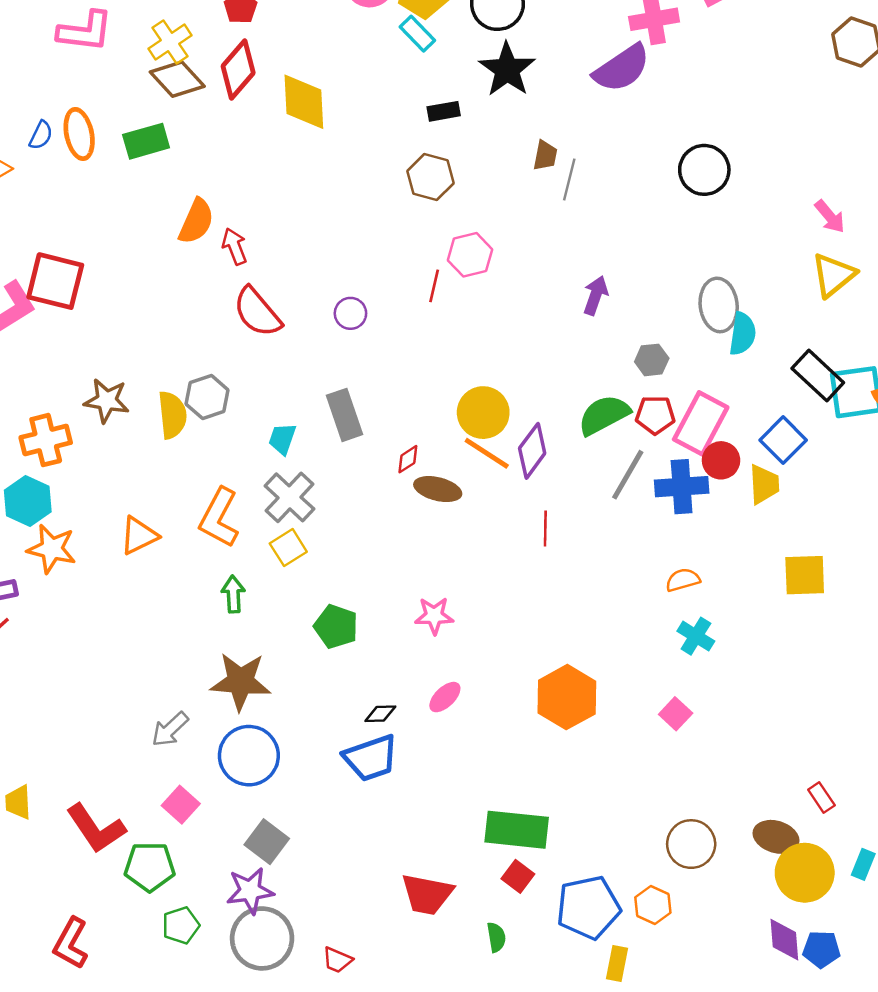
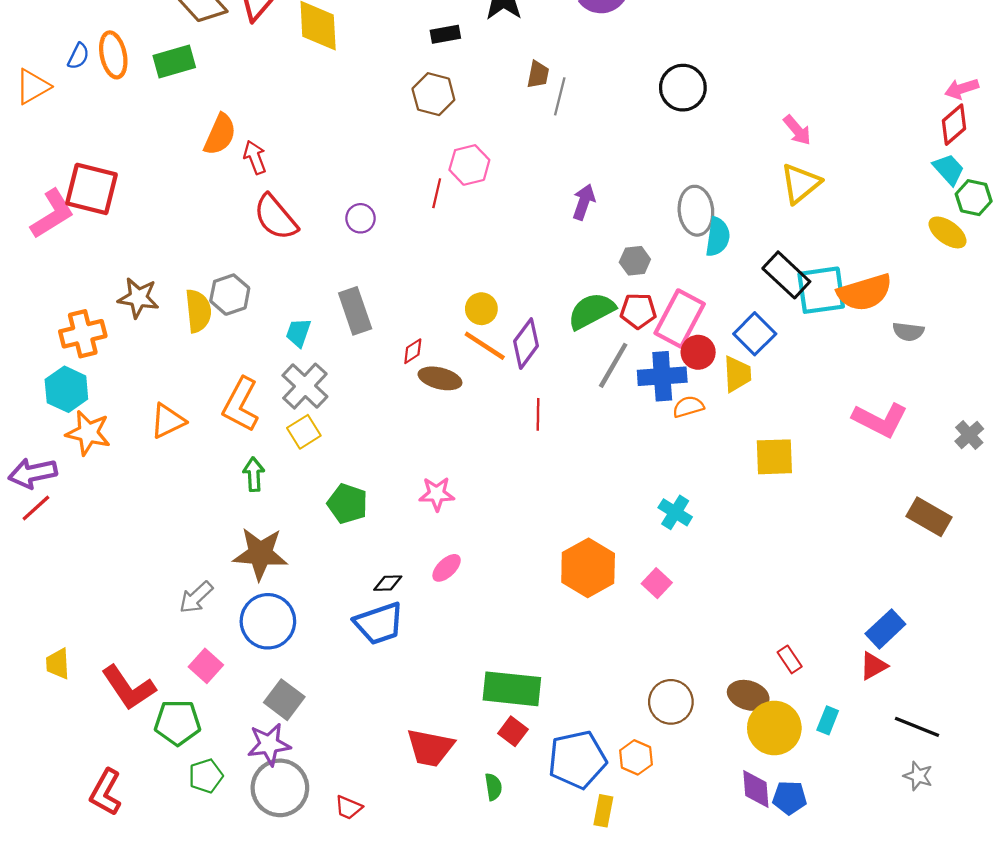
yellow circle: (483, 413) -> (481, 309), size x0.7
orange semicircle: (683, 580) -> (688, 407), moved
orange hexagon: (567, 697) -> (588, 568), moved

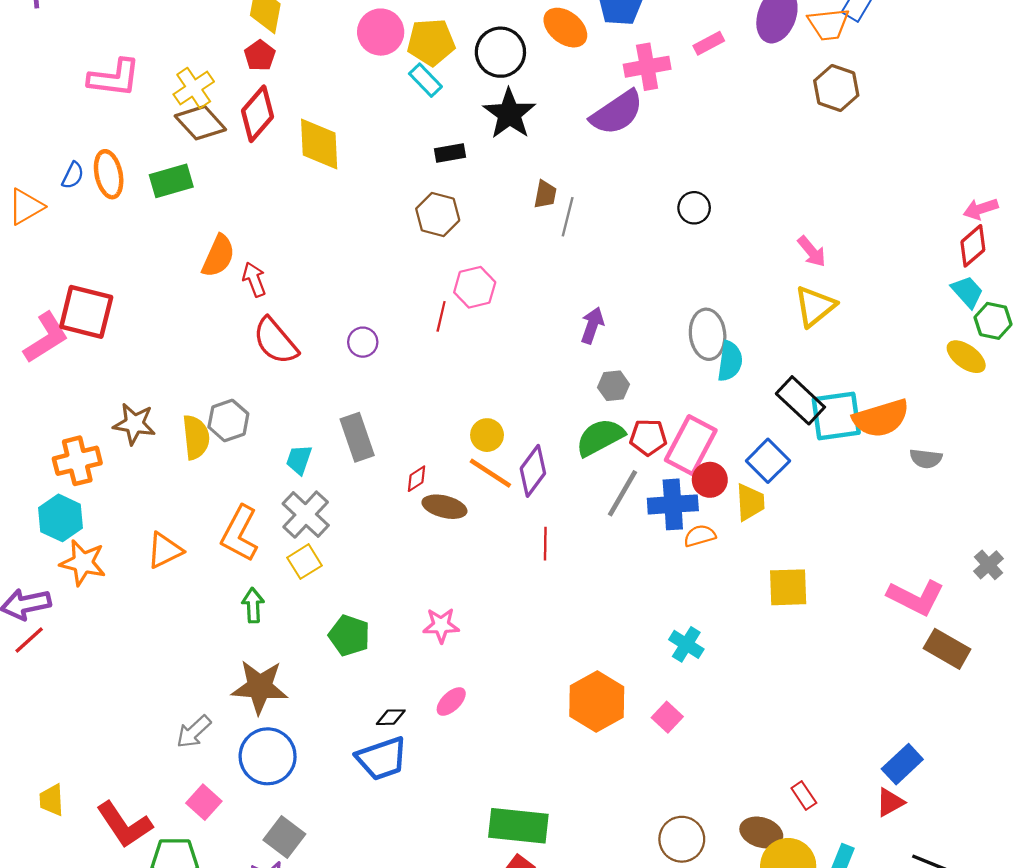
black circle: (683, 88) -> (694, 208), size x0.7
gray hexagon: (635, 261) -> (614, 386), moved
pink L-shape: (880, 420) -> (916, 597), moved

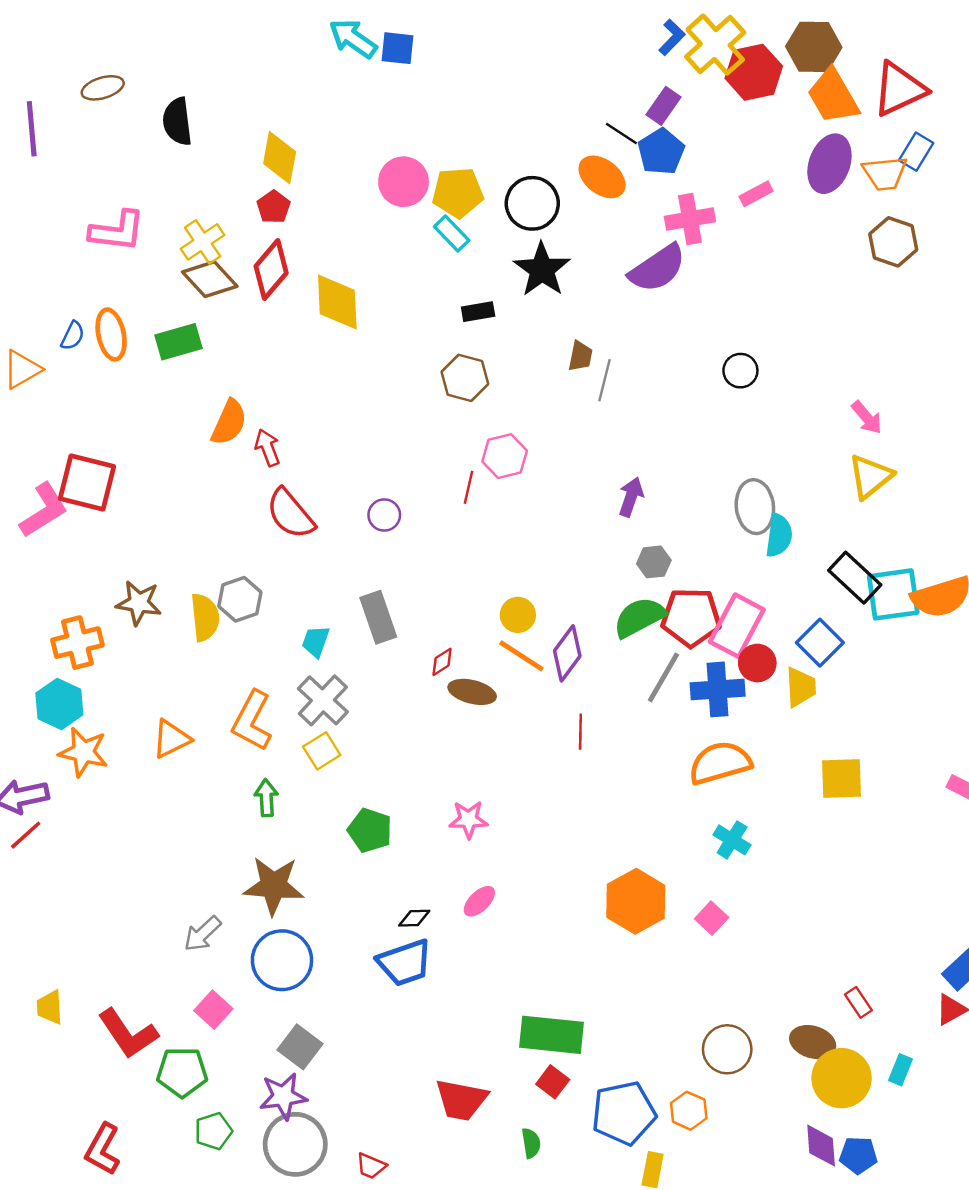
red pentagon: (648, 437) -> (691, 617), size x1.5
orange semicircle: (700, 536) -> (720, 763), moved, size x1.8

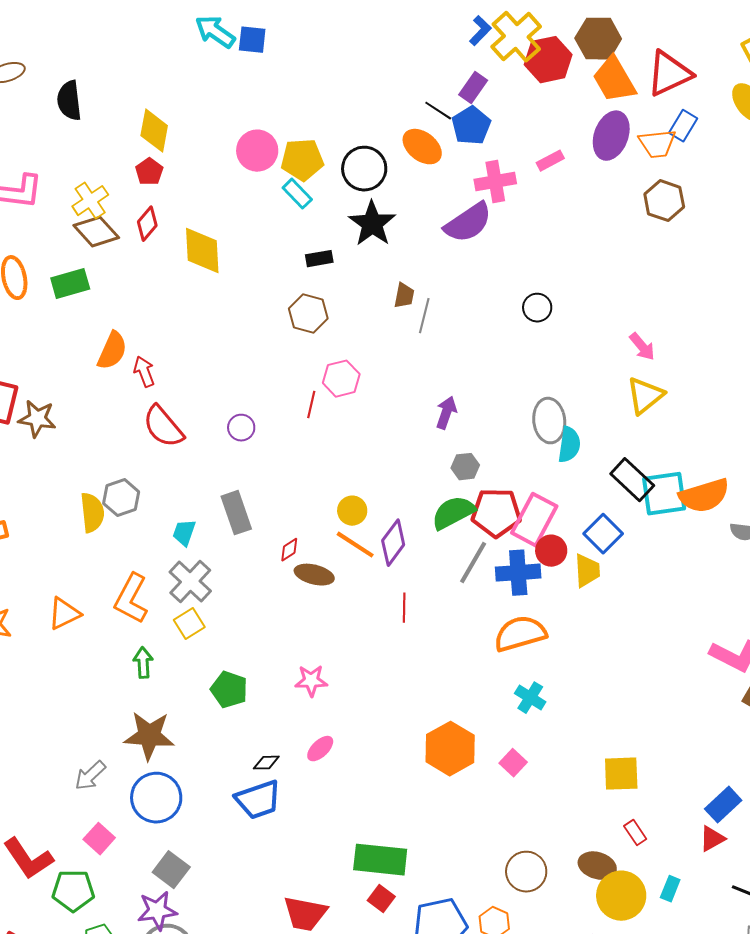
red diamond: (271, 270) -> (147, 224), size x0.7
brown star: (139, 603) -> (37, 419), moved
yellow square: (842, 779) -> (621, 774), moved

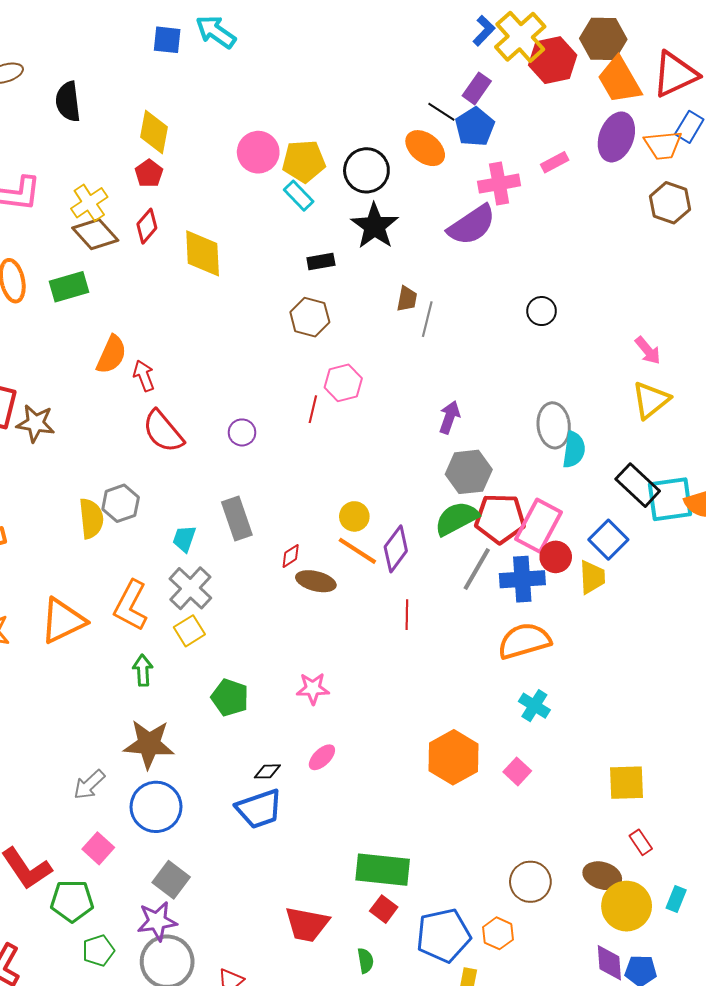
blue square: (252, 40) -> (167, 40), moved
gray hexagon: (465, 467) -> (469, 472), size x1.6
orange triangle: (64, 614) -> (63, 621), size x1.4

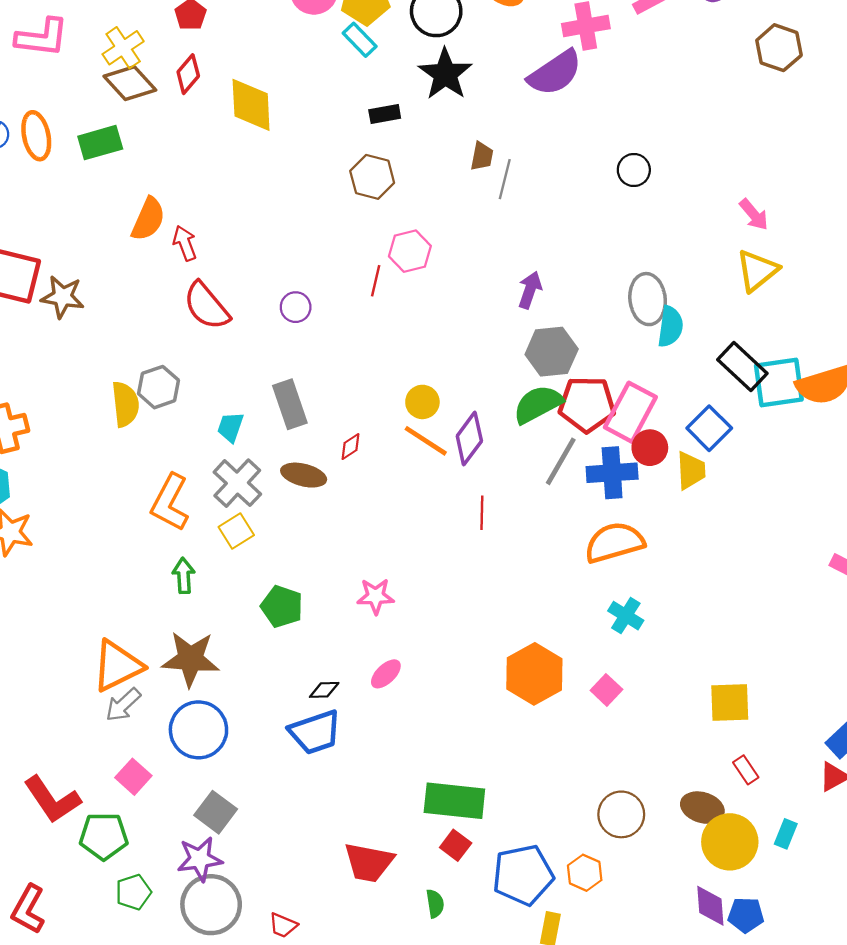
brown ellipse: (316, 581) -> (304, 475), moved
orange triangle: (63, 621) -> (117, 666), moved

